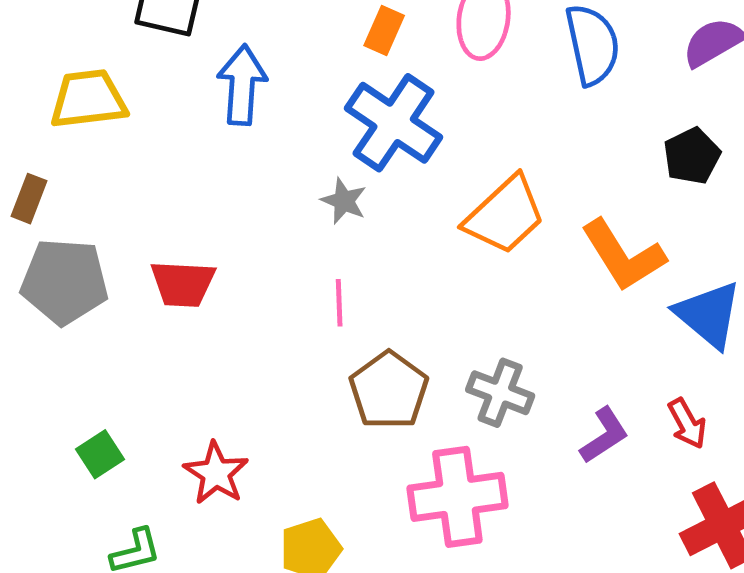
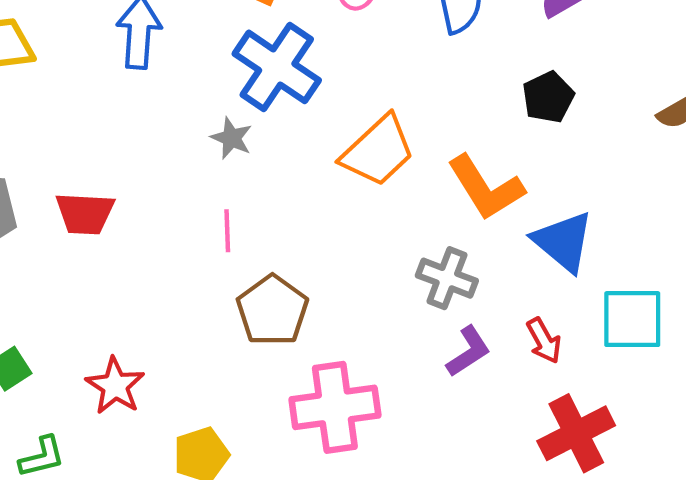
gray cross: (500, 393) -> (447, 278), moved

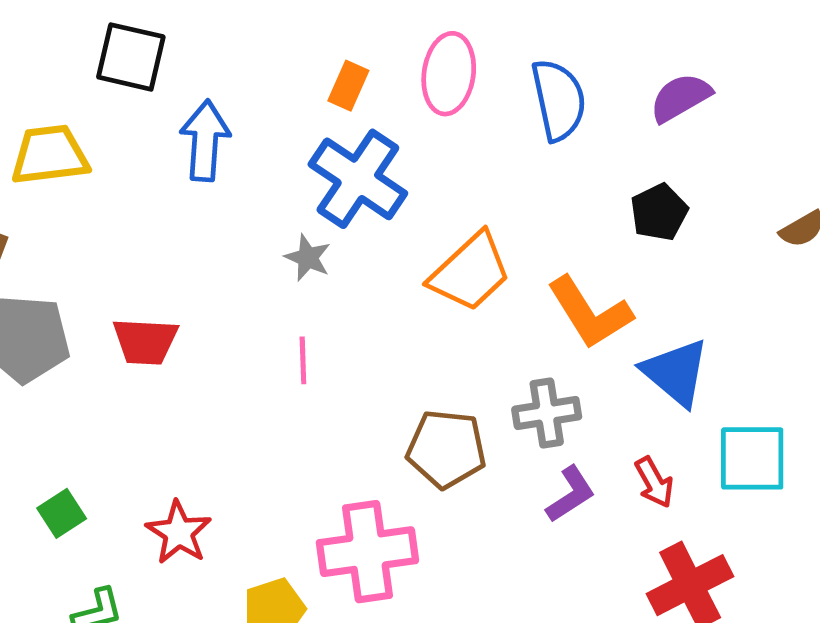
gray cross: (447, 278) -> (547, 413), turned -30
brown pentagon: (272, 310) -> (446, 449), moved, turned -30
pink cross: (335, 407) -> (367, 552), moved

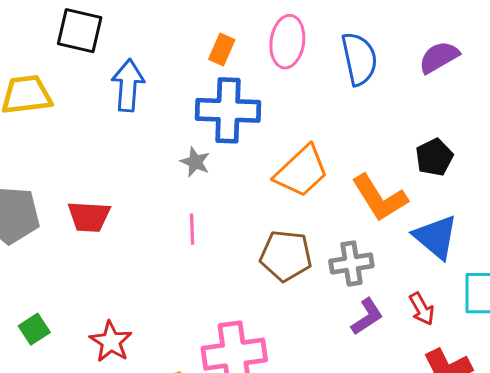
blue cross: (358, 179) -> (228, 110), turned -32
black pentagon: (659, 212) -> (434, 157), moved
brown pentagon: (446, 449) -> (286, 256), moved

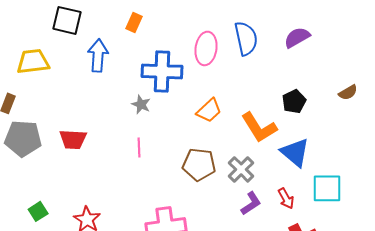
pink ellipse: (287, 42) -> (206, 48), moved
orange rectangle: (222, 49) -> (134, 22), moved
orange trapezoid: (301, 171) -> (209, 110), size x0.7
gray cross: (351, 263) -> (241, 169), turned -36

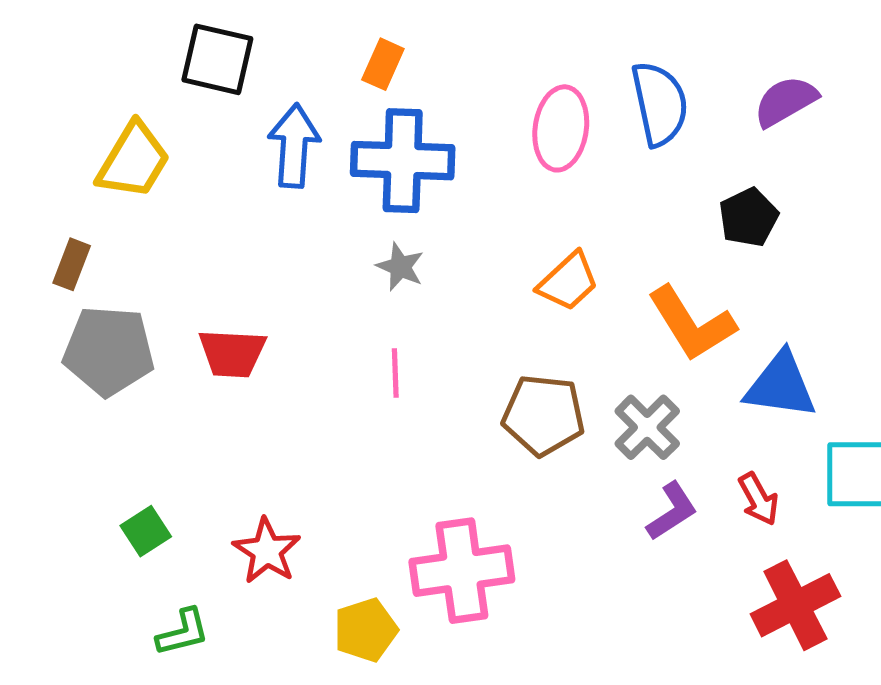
yellow trapezoid: (33, 61) -> (133, 161), turned 128
blue cross: (162, 71) -> (403, 161), moved
black pentagon: (294, 101) -> (748, 217), moved
blue triangle: (295, 152) -> (781, 385), turned -32

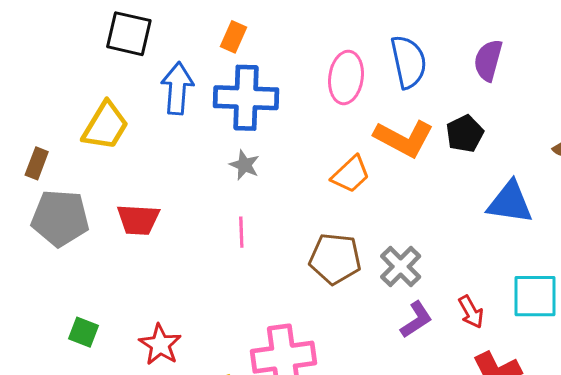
purple semicircle: (786, 101) -> (488, 60), turned -45
yellow trapezoid: (133, 161) -> (105, 126), moved
orange L-shape: (692, 324) -> (404, 138), moved, turned -30
blue triangle: (781, 385) -> (510, 202), moved
green square: (146, 531) -> (84, 332), turned -36

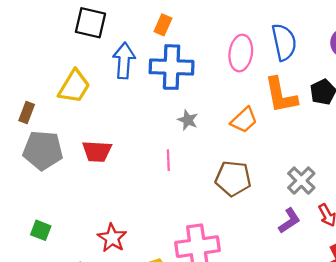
orange L-shape: (404, 138) -> (281, 95), turned 51
gray star: (244, 165) -> (188, 120), moved
gray cross: (401, 267) -> (301, 181), moved
green square: (84, 332) -> (41, 230), moved

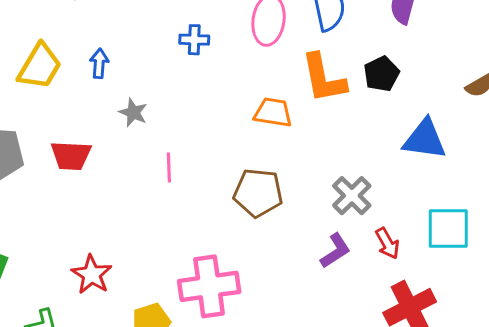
blue arrow: (124, 61) -> (99, 63), moved, size x0.6
blue cross: (172, 67) -> (194, 40), moved, size x0.5
gray star: (188, 120) -> (133, 112), moved
orange trapezoid: (244, 120) -> (273, 112), turned -128

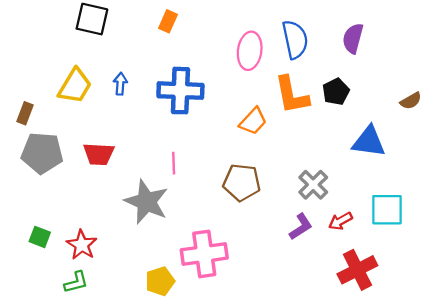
blue cross: (194, 40) -> (180, 91), moved, size x2.0
gray star: (133, 112) -> (146, 202), moved, size x2.0
orange trapezoid: (273, 112) -> (253, 121), turned 124
red arrow: (387, 243) -> (340, 221), turned 90
red star: (92, 274) -> (82, 245), moved

